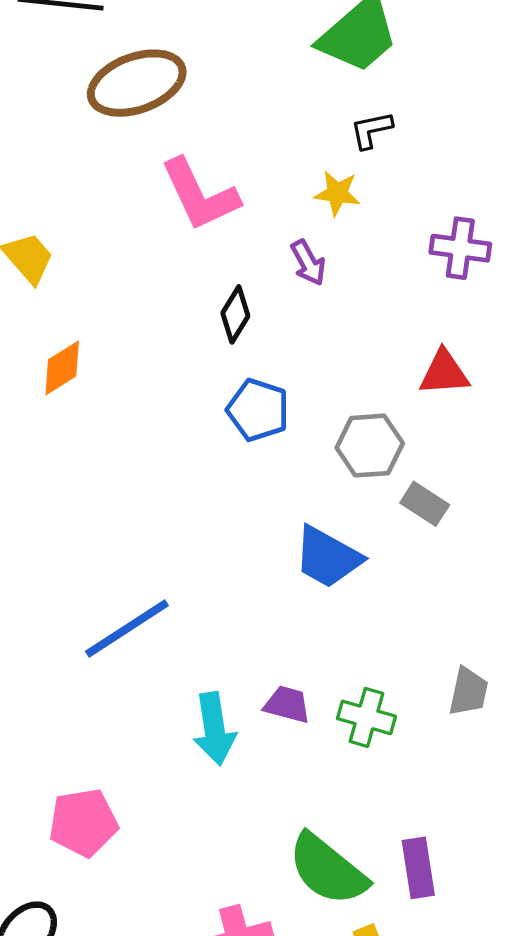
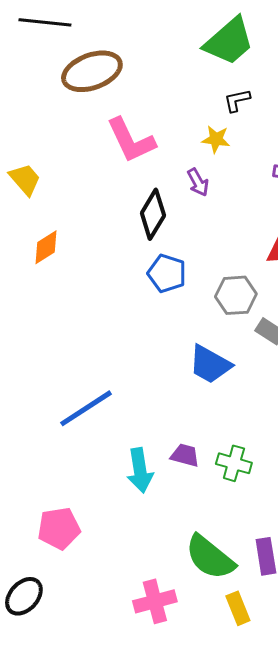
black diamond: (235, 314) -> (153, 214), size x1.4

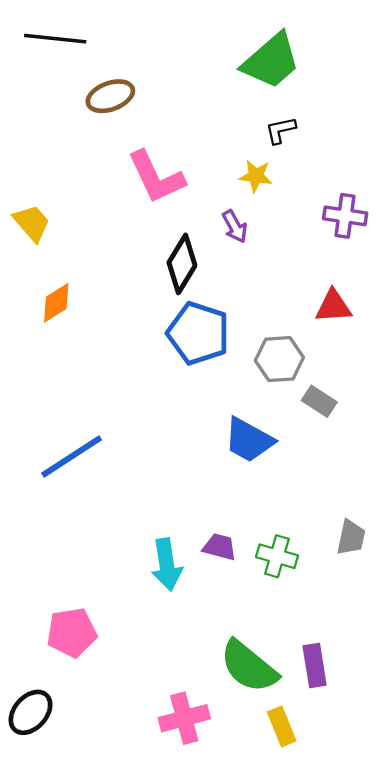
brown ellipse: (92, 71) -> (110, 96), size x0.7
blue pentagon: (167, 273) -> (198, 333), size x1.4
blue line: (86, 408) -> (72, 456), moved

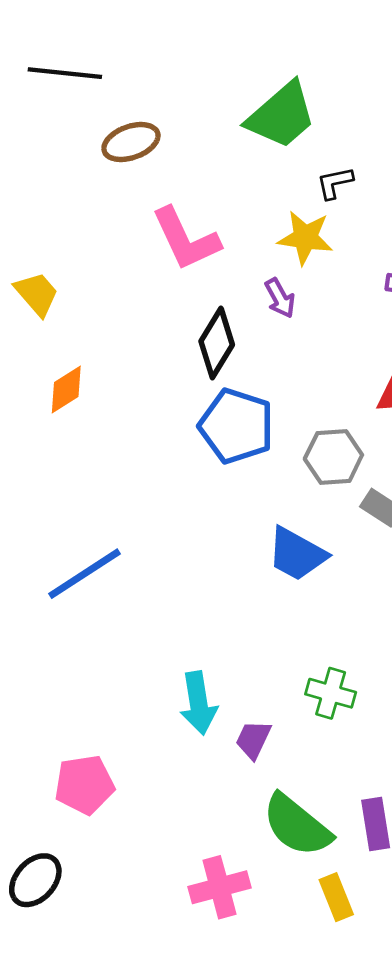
green trapezoid: (271, 61) -> (281, 115), moved
yellow star: (256, 176) -> (305, 238), size x1.4
purple trapezoid: (219, 547) -> (253, 740), moved, turned -80

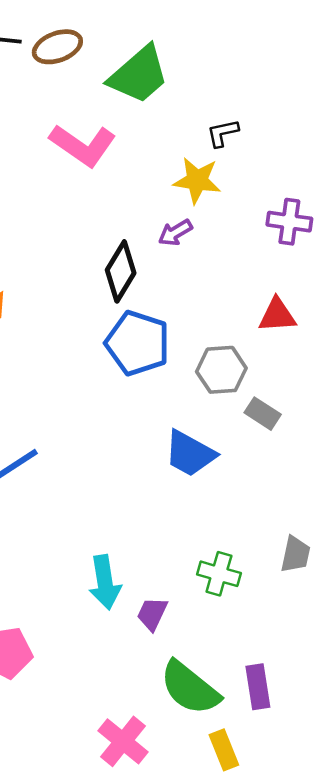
green trapezoid: (281, 115) -> (139, 75), moved
brown ellipse: (131, 142) -> (57, 47), moved
pink L-shape: (186, 239) -> (83, 145), moved, turned -30
purple arrow: (280, 298) -> (175, 233), turned 88
pink cross: (220, 887) -> (123, 741), turned -36

